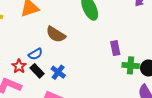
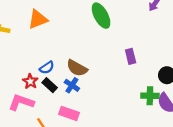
brown semicircle: (56, 34) -> (77, 68), moved
green cross: (131, 65) -> (150, 96), moved

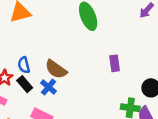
blue semicircle: (47, 68) -> (24, 65), turned 104

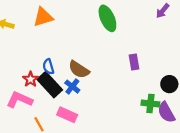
black rectangle: (25, 84) -> (50, 85), size x1.6

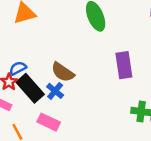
purple rectangle: (134, 62) -> (124, 65), size x1.5
blue semicircle: (48, 67) -> (18, 68), moved, turned 77

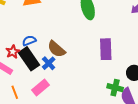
blue semicircle: (18, 68) -> (29, 41), moved
pink rectangle: (49, 122) -> (41, 87), turned -72

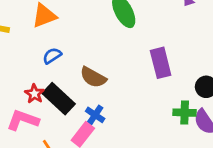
blue semicircle: (29, 41) -> (52, 56), moved
blue cross: (49, 63) -> (95, 115), moved

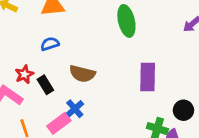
brown semicircle: (93, 77) -> (82, 74), turned -30
black rectangle: (59, 99) -> (45, 85), size x0.6

